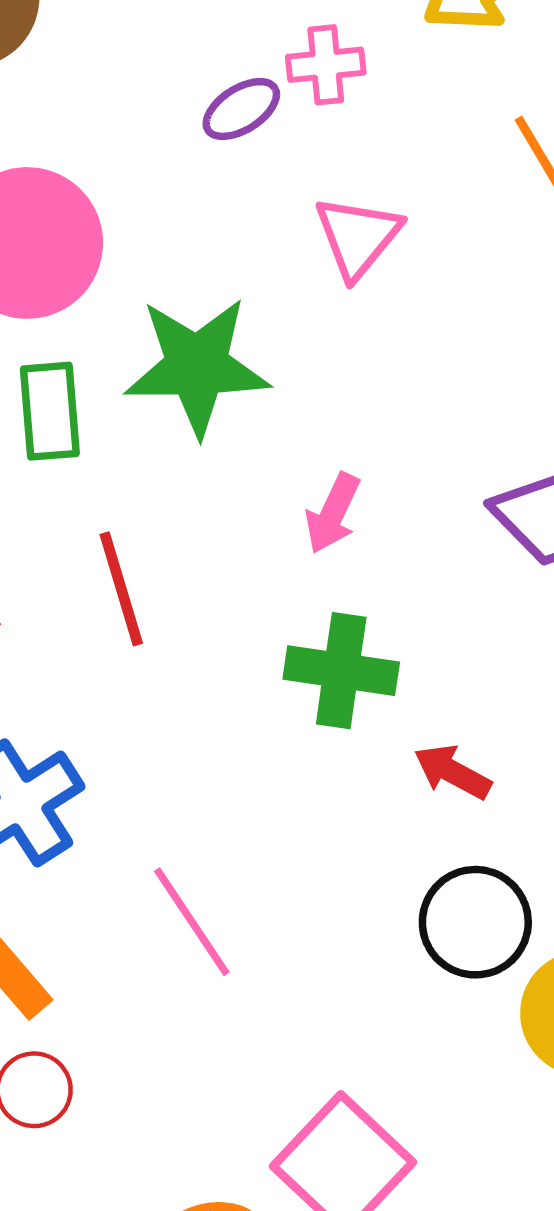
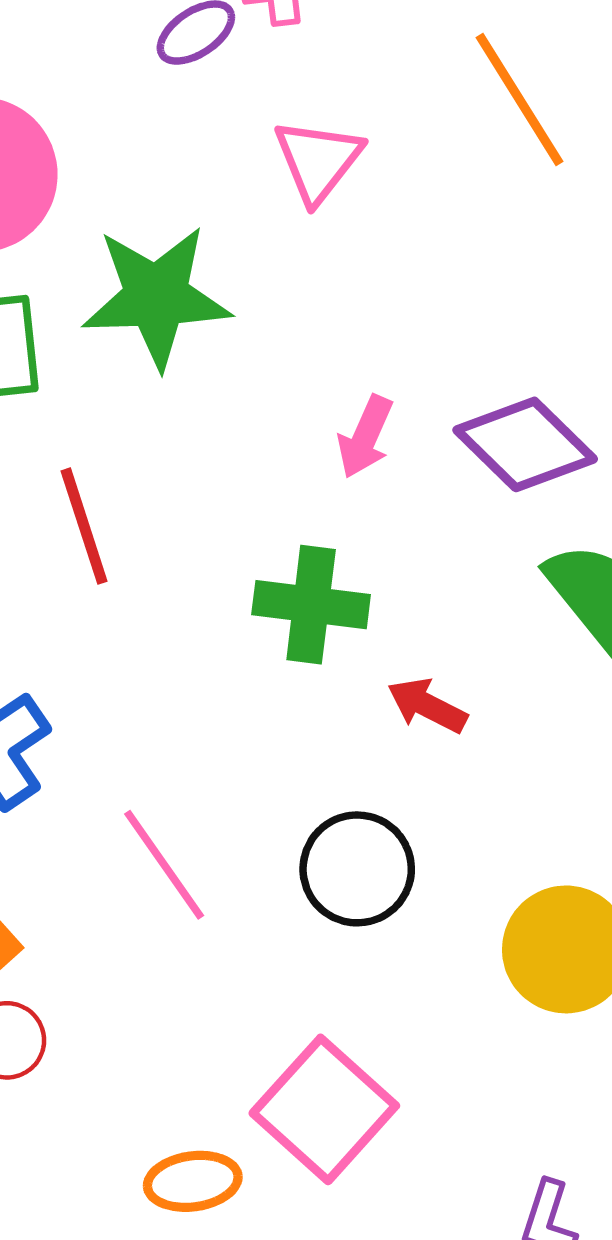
pink arrow: (333, 513) -> (365, 437), moved
black circle: (475, 922) -> (357, 869), moved

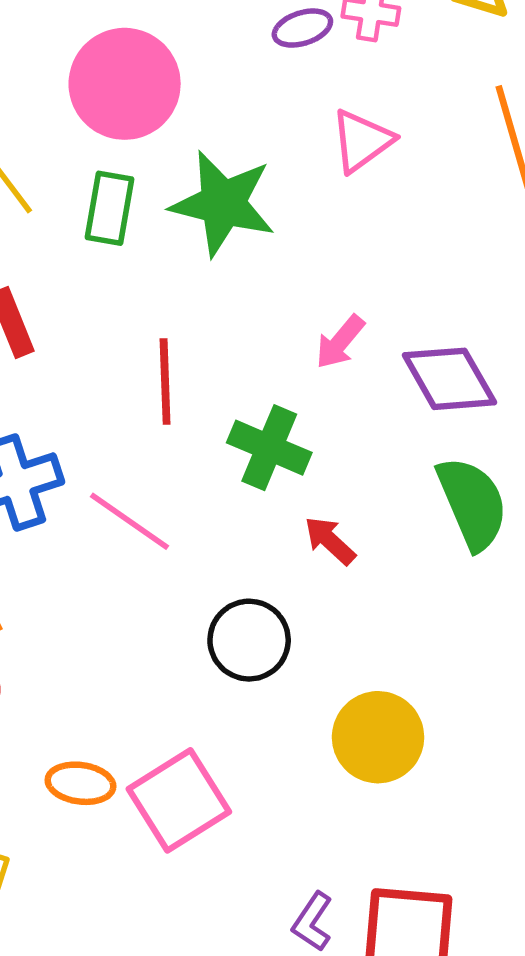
red line: (84, 526) -> (165, 382), moved
pink line: (164, 865) -> (130, 521), moved, turned -36
orange ellipse: (193, 1181) -> (80, 783), moved

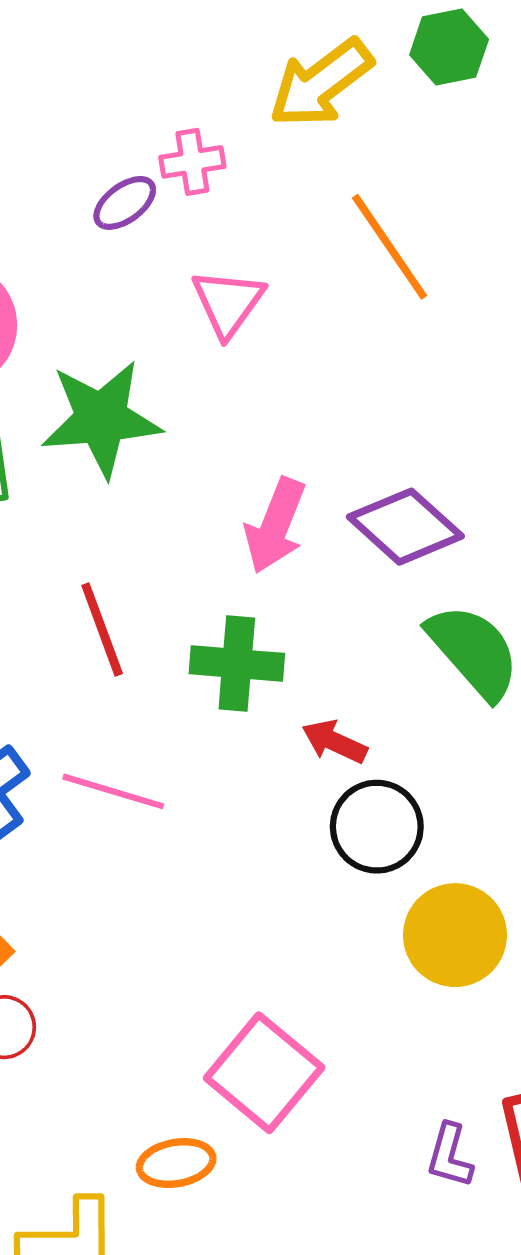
pink arrow: (340, 342) -> (275, 526), size x1.4
black circle: (249, 640) -> (377, 827), moved
orange ellipse: (80, 783) -> (176, 1163), moved

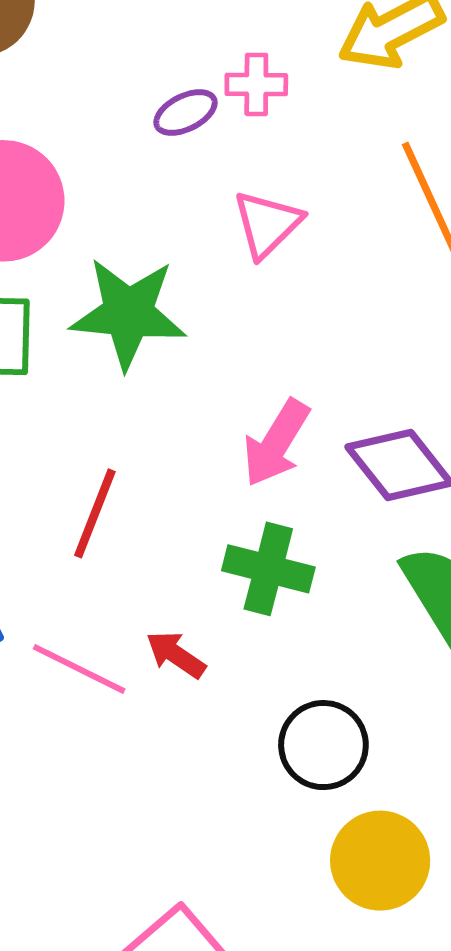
red line: (102, 630) -> (95, 513), turned 32
green cross: (237, 664) -> (268, 569), moved
red arrow: (334, 742) -> (176, 655), moved

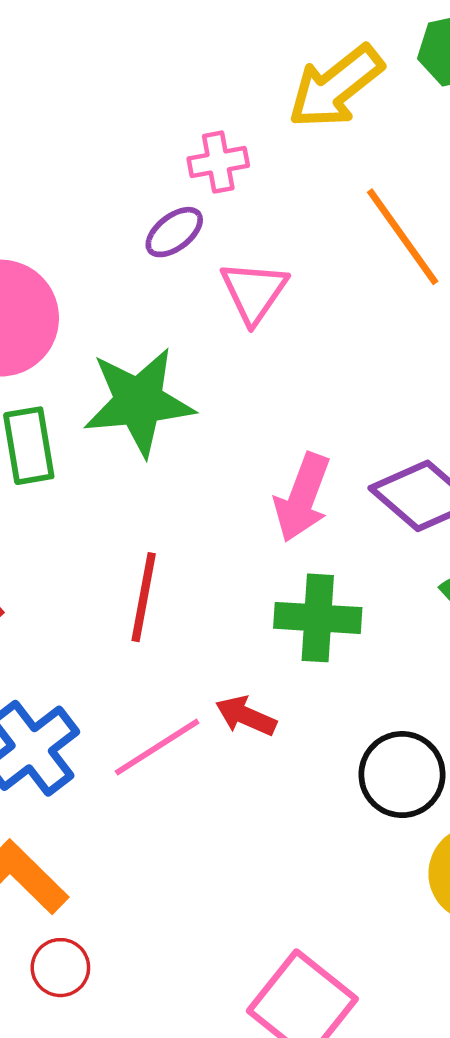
purple ellipse: (185, 112) -> (174, 232), moved
pink line: (79, 669) -> (157, 747), turned -48

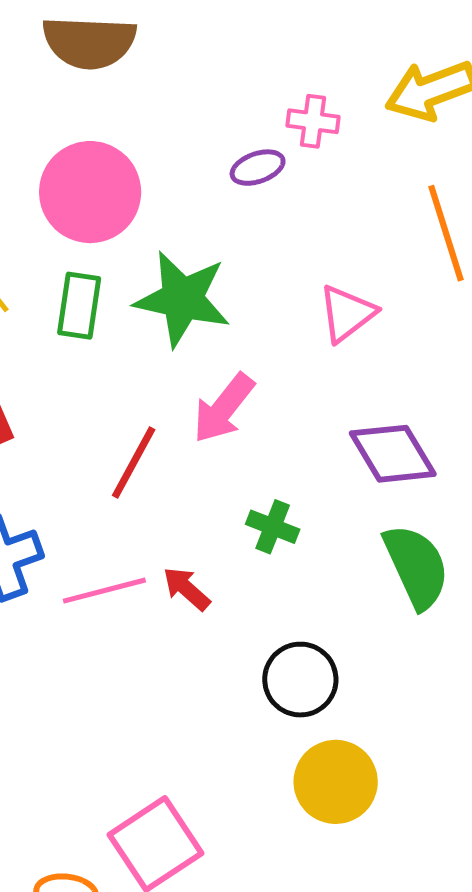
pink triangle: (254, 292) -> (347, 313), moved
pink arrow: (302, 497) -> (224, 408), moved
green cross: (318, 618) -> (273, 527), size x0.7

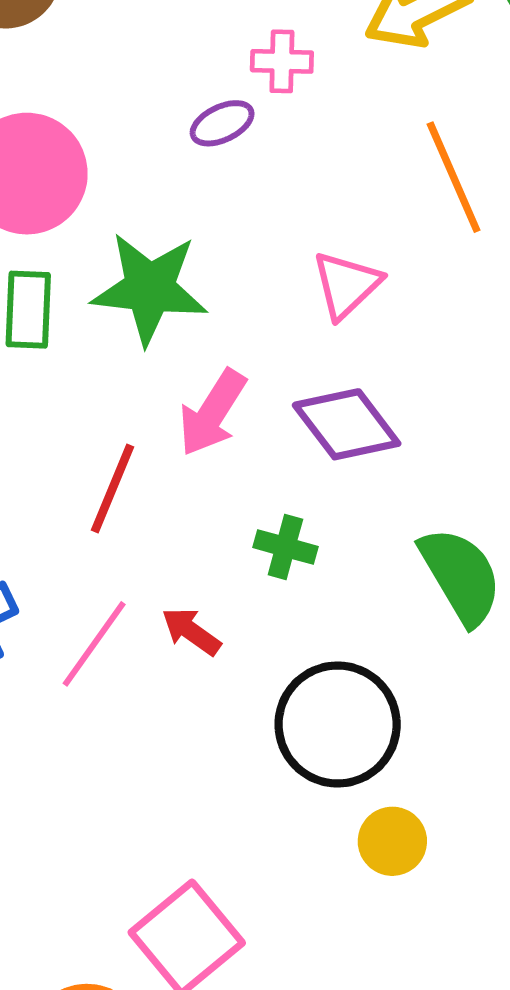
purple diamond: (393, 454) -> (347, 424), moved
pink line: (104, 591) -> (94, 644), turned -34
black circle: (300, 680) -> (338, 724), size x1.4
yellow circle: (336, 782) -> (392, 841), size x0.7

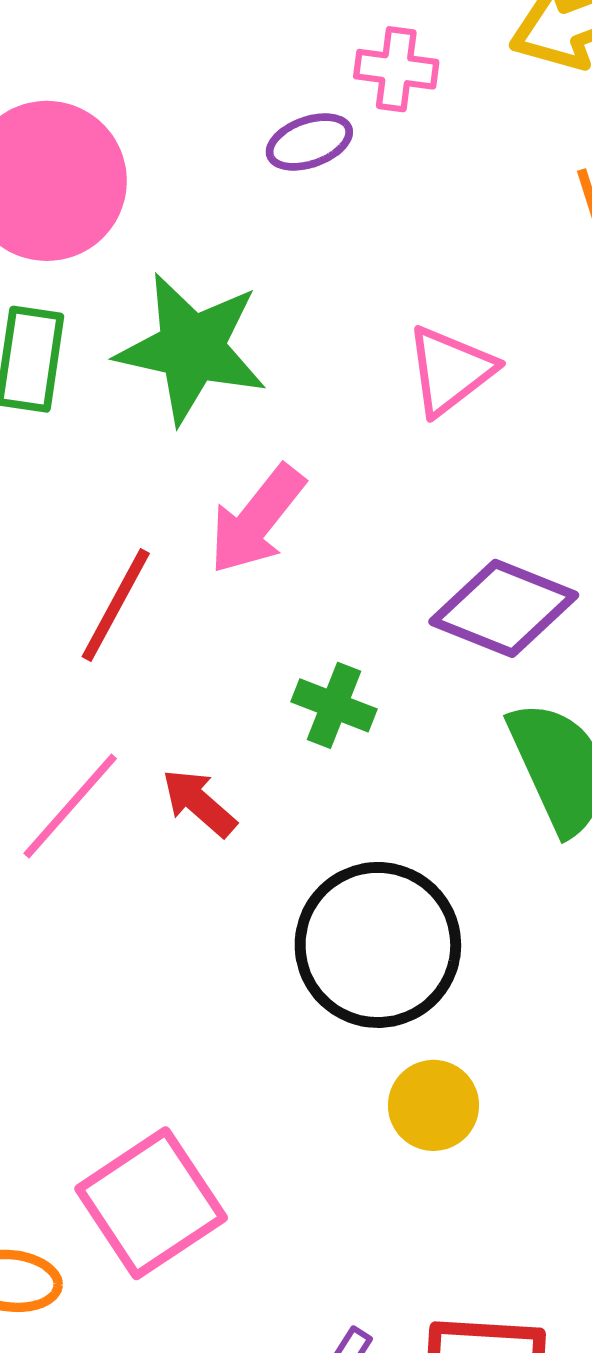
purple diamond: (347, 424) -> (504, 608), moved, turned -37

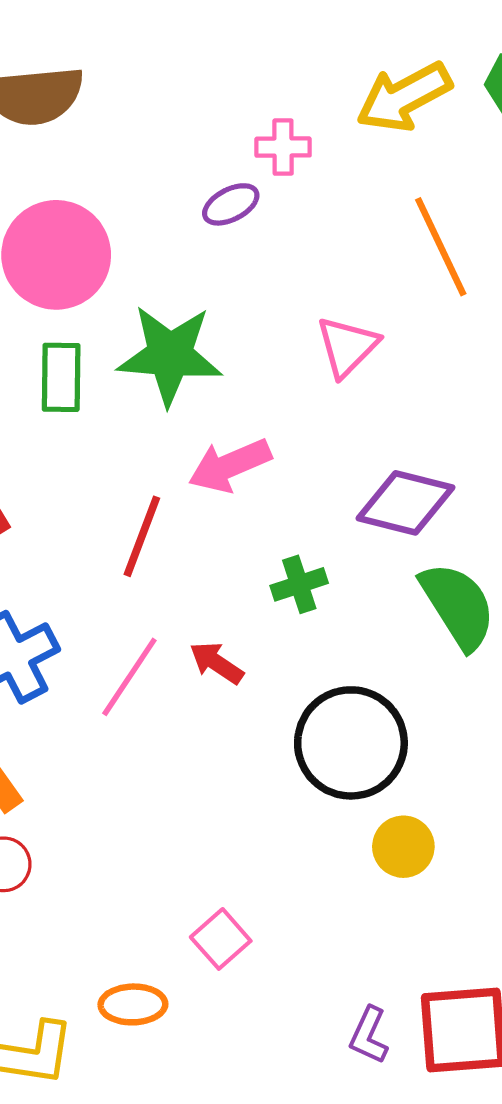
pink arrow: (257, 520) -> (230, 465), turned 36
green cross: (334, 705) -> (299, 584), turned -32
pink square: (151, 1203) -> (221, 939), size x0.6

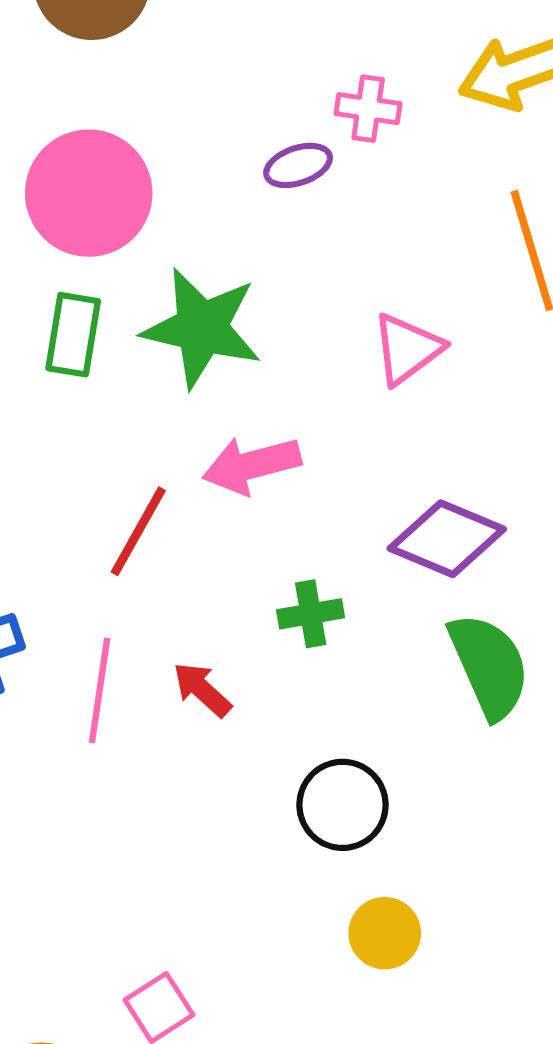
pink line: (129, 677) -> (100, 690), turned -34
black circle: (351, 743) -> (343, 805), size x0.7

